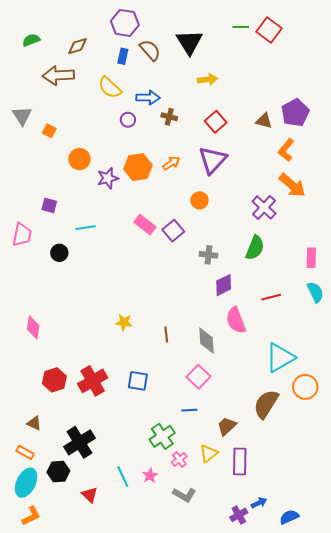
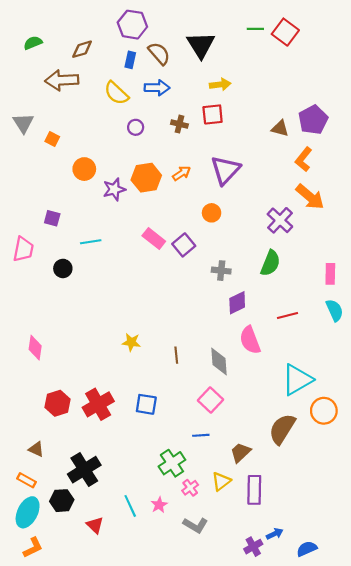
blue arrow: (148, 98) -> (157, 88), moved
red square: (216, 122) -> (213, 114), moved, turned 35

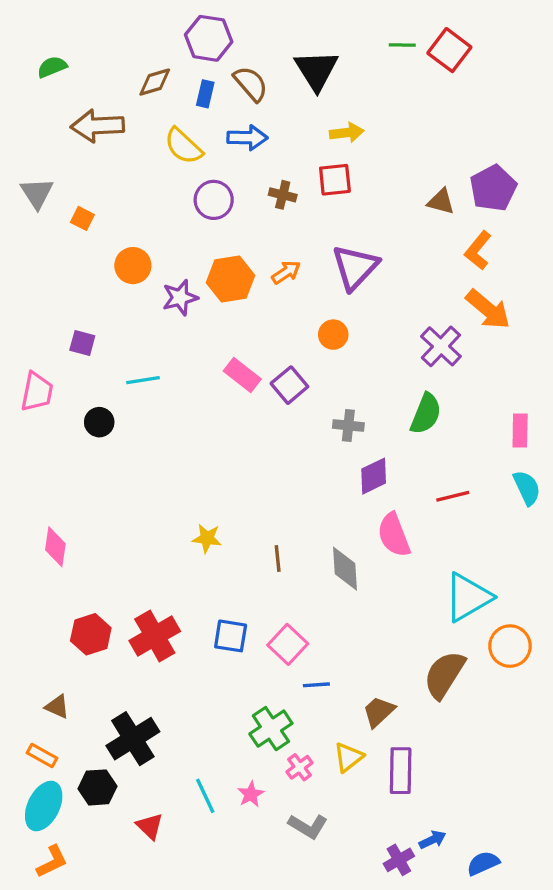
brown diamond: (82, 49) -> (155, 82), moved
purple circle: (136, 127) -> (214, 200), size x1.5
pink square: (210, 400) -> (288, 644), moved

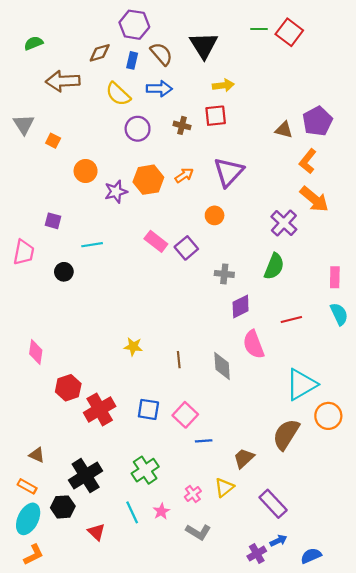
red hexagon: (91, 634) -> (68, 388), moved
green cross: (271, 729) -> (145, 470), moved
purple rectangle: (401, 771) -> (273, 504), moved, turned -44

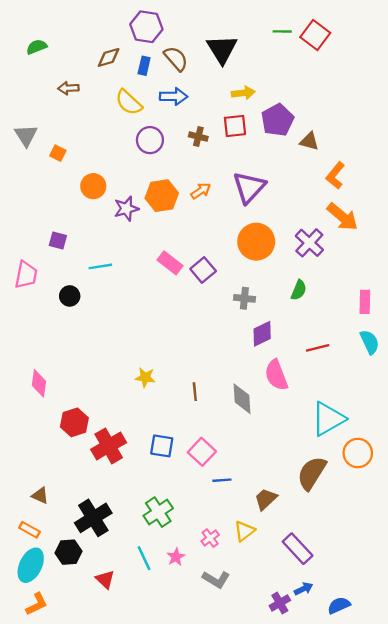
brown arrow: (63, 81) -> (68, 88), size x0.6
purple pentagon: (317, 121) -> (277, 120), moved
orange circle: (215, 215) -> (256, 242), moved, size x1.8
green semicircle: (274, 266) -> (299, 290), size x0.7

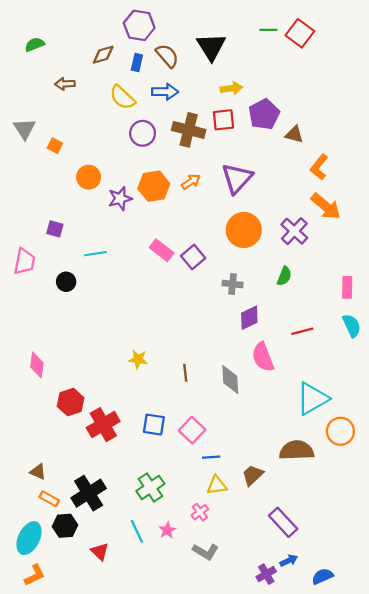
brown cross: (198, 137) -> (189, 130), size x1.8
brown semicircle: (312, 473) -> (297, 450), turned 56
orange rectangle: (30, 530) -> (49, 499), moved
yellow triangle: (244, 531) -> (217, 485), moved, turned 30

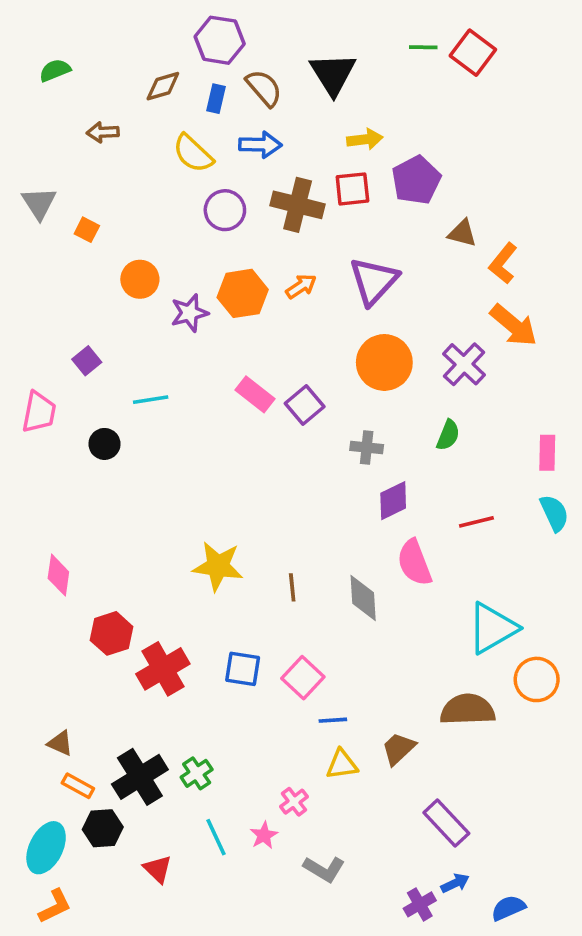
brown triangle: (294, 134) -> (462, 233), moved
purple square: (55, 229) -> (87, 361), turned 36
yellow star: (138, 359) -> (218, 566), size x1.6
green cross: (150, 487) -> (197, 773), moved, size x0.7
pink cross: (200, 512) -> (294, 802), moved

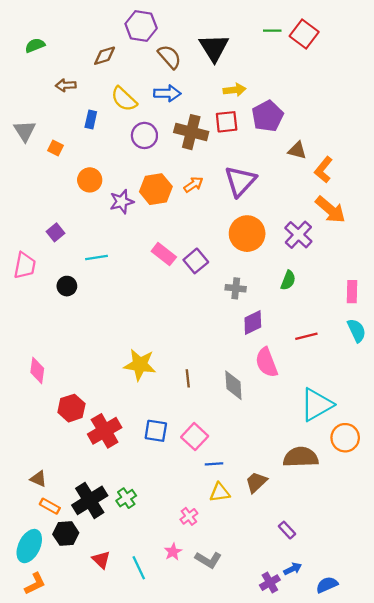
blue rectangle: (216, 99) -> (91, 120), moved
purple rectangle: (446, 823) -> (287, 530), size x0.6
pink star: (264, 835) -> (173, 552), moved
cyan line: (216, 837) -> (139, 568), moved

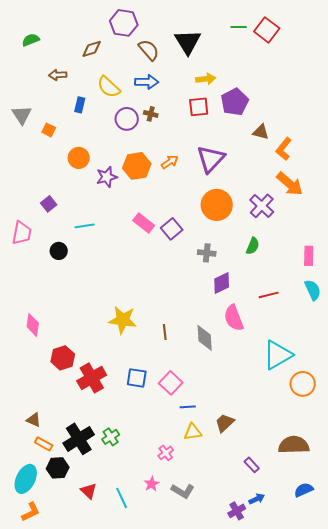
brown cross: (191, 132) -> (151, 114), moved, size x0.5
brown semicircle: (301, 457) -> (294, 445), moved
blue semicircle: (327, 585) -> (304, 490), moved

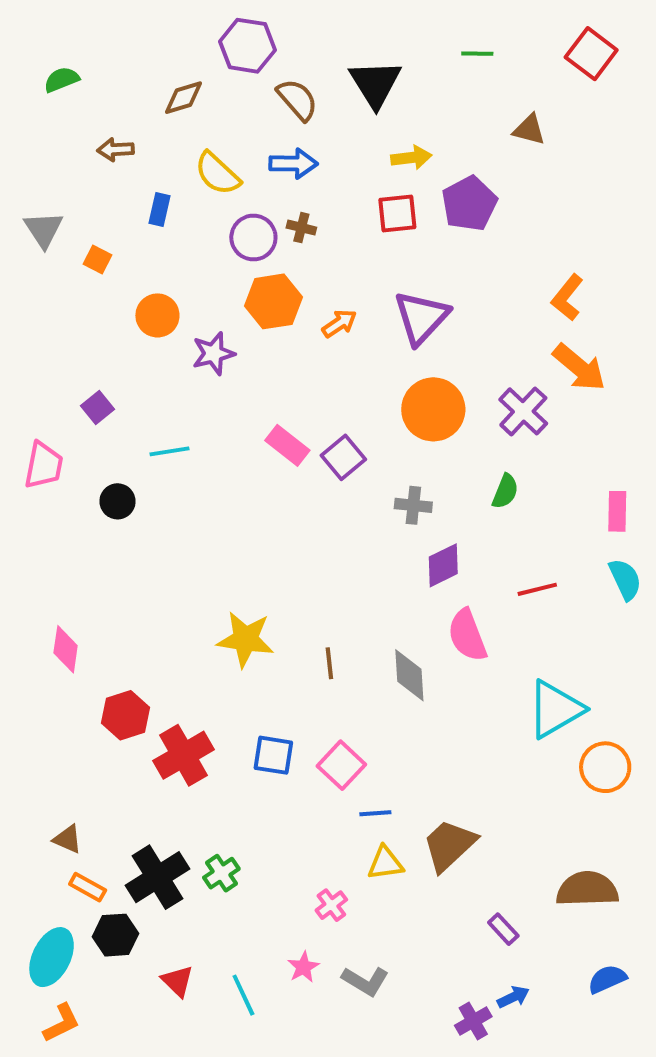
red square: (267, 30) -> (591, 54), moved
brown triangle: (261, 132) -> (529, 130), moved
orange hexagon: (137, 166) -> (273, 301), moved
brown trapezoid: (225, 423) -> (449, 845), size x1.4

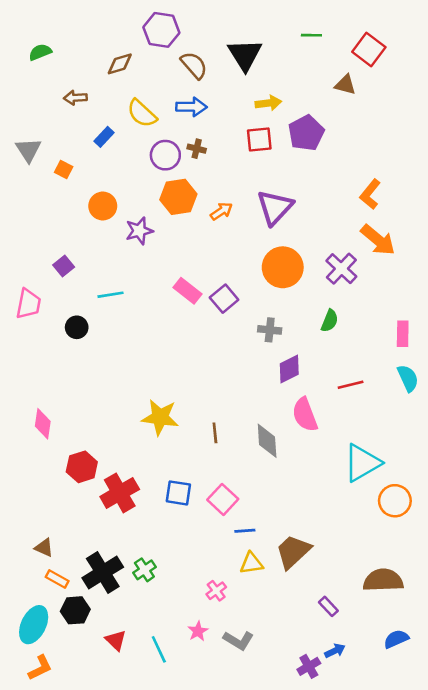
red square: (591, 54) -> (369, 49), moved
blue rectangle: (159, 210) -> (104, 137), turned 30

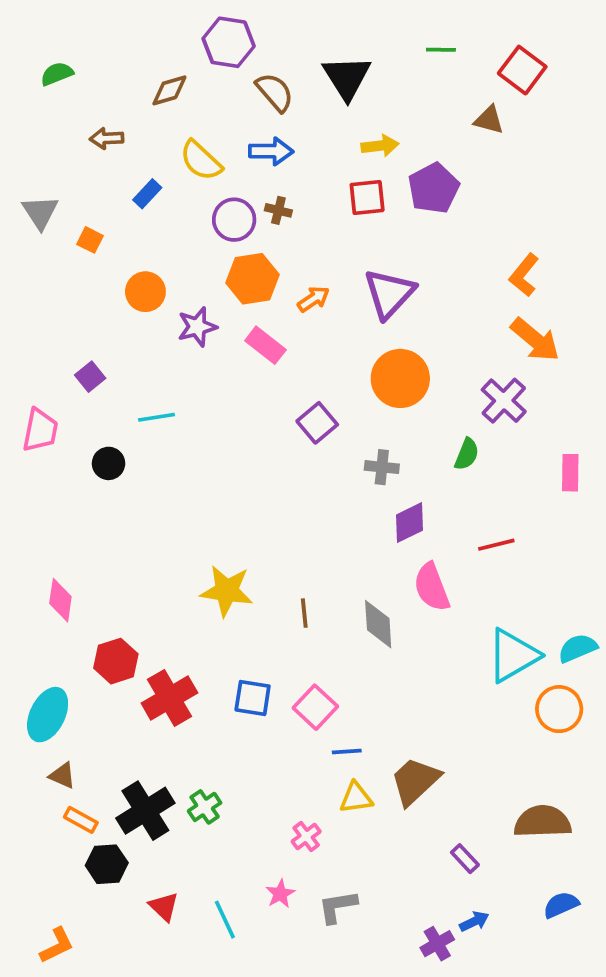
purple cross: (341, 269) -> (504, 401), moved
pink rectangle: (188, 291) -> (265, 345), moved
cyan semicircle: (408, 378) -> (578, 648), moved, turned -88
cyan ellipse: (34, 625) -> (48, 715), moved
gray L-shape: (238, 640) -> (338, 907), turned 140

